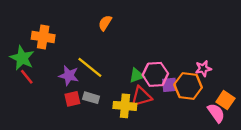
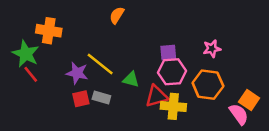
pink star: (203, 69) -> (212, 49), moved
green triangle: (137, 76) -> (131, 79), moved, turned 35
purple square: (169, 85) -> (168, 52), moved
yellow cross: (125, 106) -> (173, 106), moved

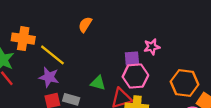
pink star: (212, 49) -> (152, 47), moved
yellow line: (100, 64) -> (52, 55), moved
orange hexagon: (208, 85) -> (185, 83), moved

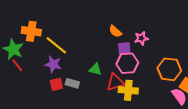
orange semicircle: (85, 25) -> (115, 31), moved, turned -80

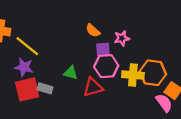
red square: (56, 84) -> (27, 89), size x1.6
yellow cross: (128, 90) -> (133, 75), moved

